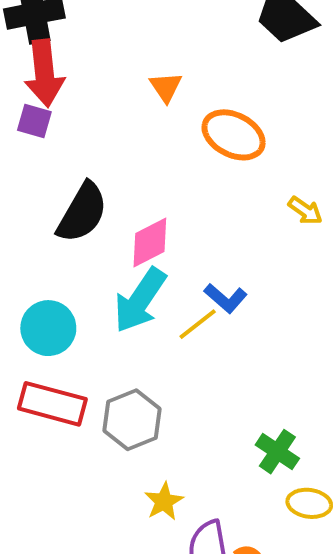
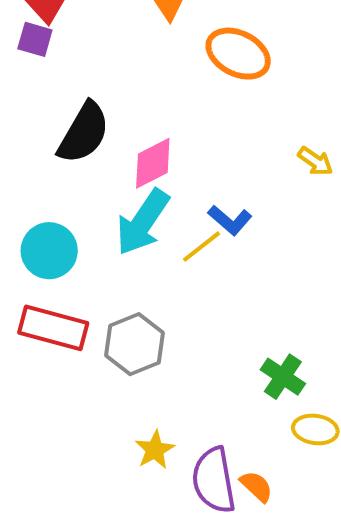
yellow arrow: (305, 211) -> (315, 161), moved
yellow star: (164, 501) -> (155, 450), moved

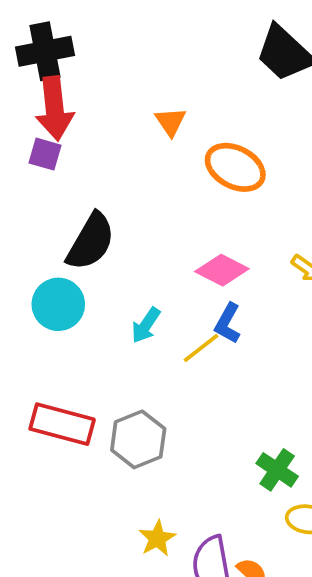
pink diamond: (153, 163) -> (222, 270), moved, turned 54
blue L-shape: (230, 220) -> (228, 323), turned 78
cyan arrow: (143, 222) -> (146, 325), size x0.6
cyan circle: (49, 251) -> (58, 304), moved

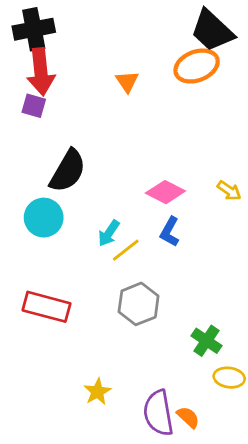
orange ellipse: (235, 167) -> (197, 66), moved, turned -48
yellow line: (201, 348) -> (126, 250), moved
gray hexagon: (138, 439) -> (139, 304), moved
yellow star: (157, 538) -> (97, 392), moved

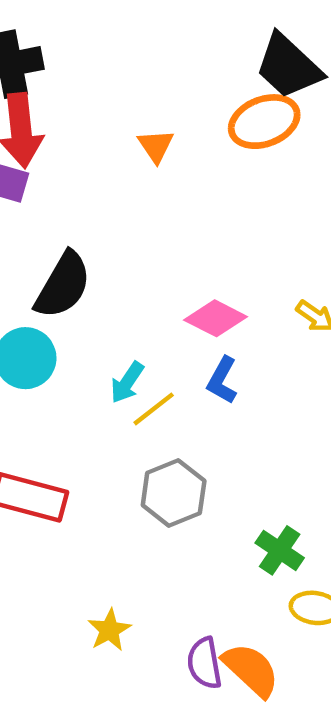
purple semicircle: (158, 413) -> (204, 663), size x0.7
orange semicircle: (188, 417) -> (251, 670), size x1.6

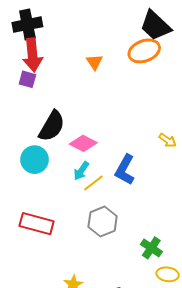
pink diamond: (216, 318) -> (83, 143), moved
blue L-shape: (222, 380) -> (125, 170), size x1.4

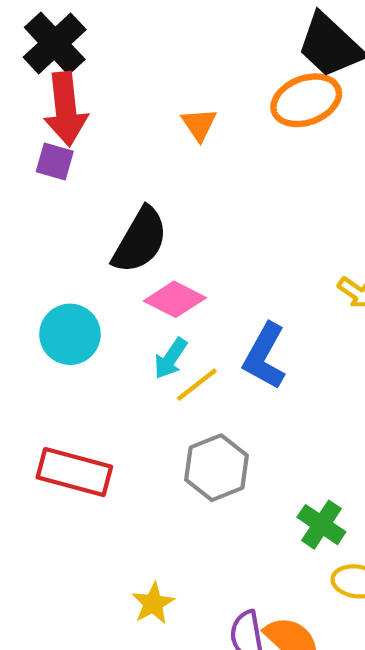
black cross: (27, 25) -> (55, 43), turned -32
black semicircle: (52, 126) -> (140, 240), moved

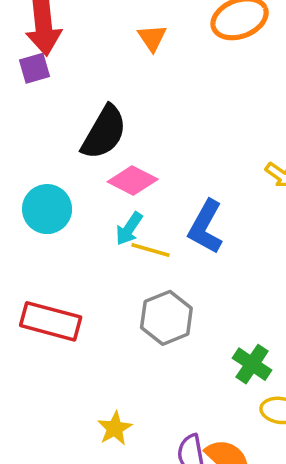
purple square: (55, 162) -> (35, 68), turned -32
yellow line: (197, 385) -> (150, 250), turned 54

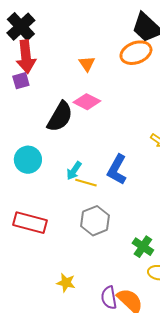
pink diamond: (133, 181) -> (87, 102), moved
yellow star: (115, 428) -> (66, 283), turned -30

